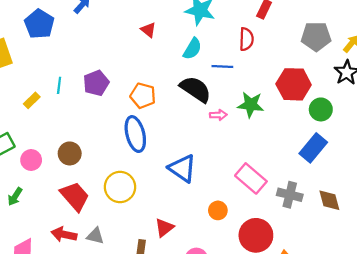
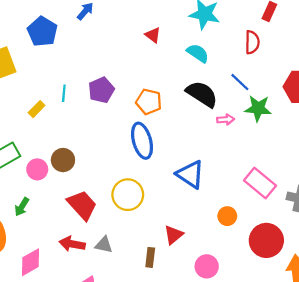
cyan semicircle: (192, 49) -> (198, 53), turned -85
blue line: (222, 66) -> (240, 82), moved, turned 42
brown circle: (70, 153) -> (63, 160), moved

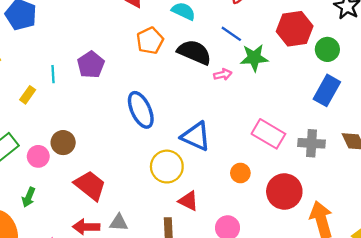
orange pentagon: (149, 102) -> (150, 41), moved, turned -30
yellow circle: (128, 195) -> (167, 167), moved
red triangle: (174, 235) -> (188, 201), turned -45

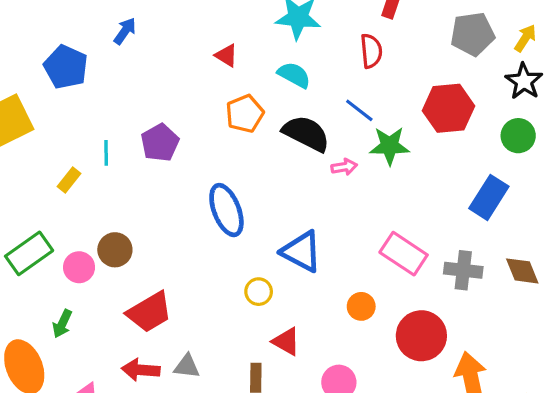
green circle: (327, 49) -> (518, 136), moved
yellow circle: (167, 167) -> (259, 292), size x0.6
red trapezoid: (90, 185) -> (149, 312), turned 108

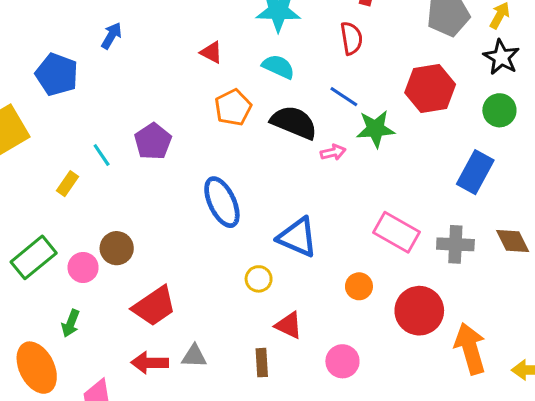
cyan line: (106, 153) -> (102, 155), turned -30

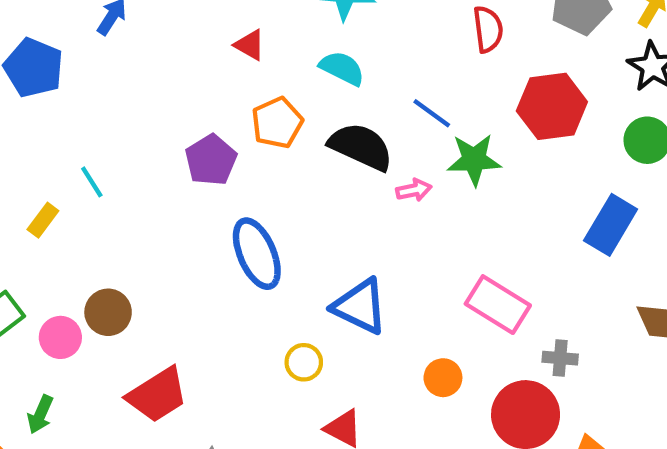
red semicircle: (351, 38) -> (488, 29), moved
purple pentagon: (153, 141) -> (211, 160), moved
gray cross: (455, 244) -> (560, 358), moved, size x0.7

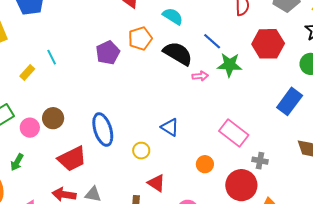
blue ellipse: (257, 254) -> (103, 130), moved
blue triangle: (360, 306) -> (170, 127), size x0.7

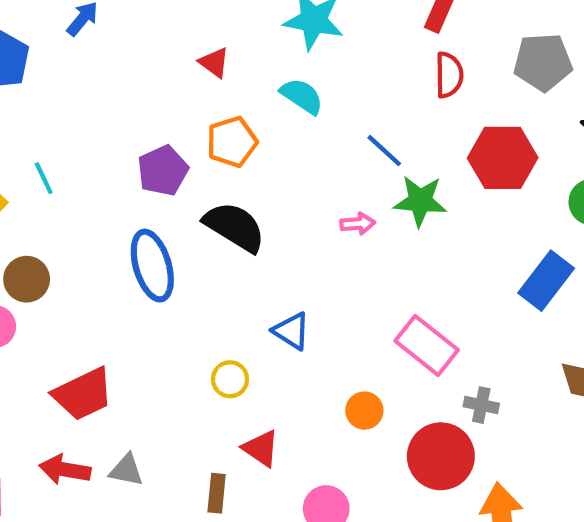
black semicircle: (178, 53) -> (235, 227), moved
brown circle: (53, 118) -> (27, 279), moved
blue ellipse: (103, 130) -> (152, 266), moved

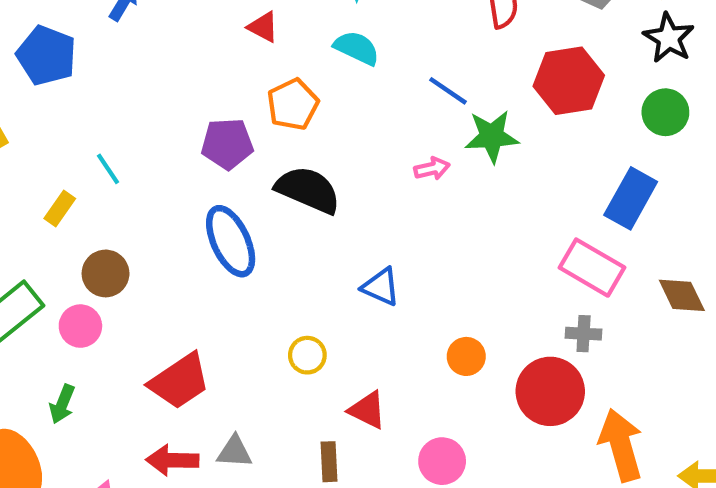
purple pentagon: (163, 171) -> (227, 144), turned 30
pink rectangle: (427, 345) -> (592, 268), moved
yellow circle: (230, 379) -> (307, 355), moved

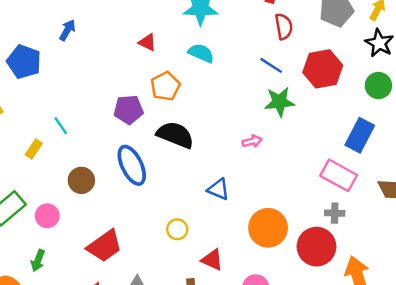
blue line: (448, 91) -> (271, 65), moved
pink arrow: (432, 169) -> (252, 141), moved
brown circle: (106, 273) -> (81, 180), moved
orange circle: (466, 356) -> (268, 228), size x1.8

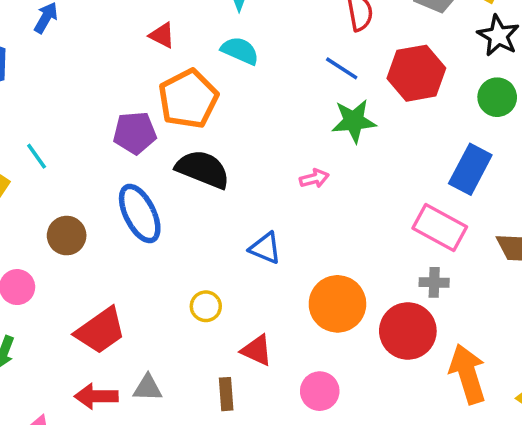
orange pentagon: (165, 86) -> (188, 99), size x1.4

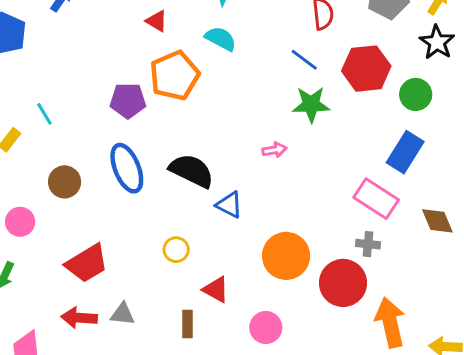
green circle: (497, 97) -> (416, 94), moved
black semicircle: (203, 169) -> (192, 171), moved

